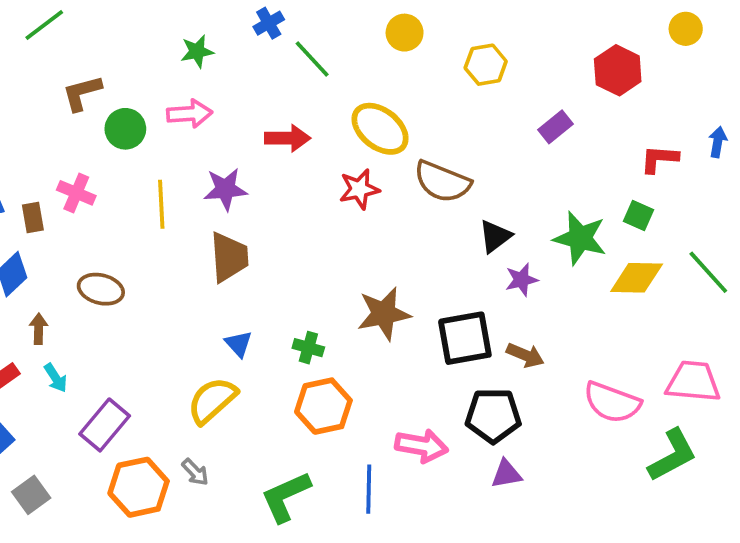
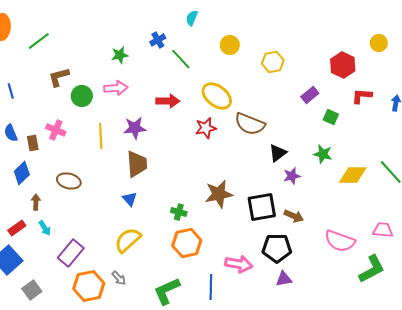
red L-shape: (659, 159) -> (362, 96), moved
green square: (638, 216) -> (331, 117), moved
green star: (580, 238) -> (323, 154), size x0.7
blue triangle: (239, 344) -> (130, 199), moved
pink trapezoid: (693, 382) -> (383, 230), size x0.7

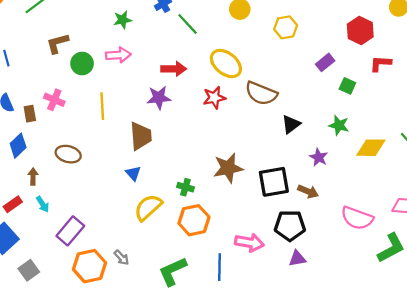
purple star: (135, 128) -> (159, 98), moved
purple star: (292, 176) -> (319, 157), moved, turned -30
yellow semicircle: (128, 240) -> (148, 207), moved

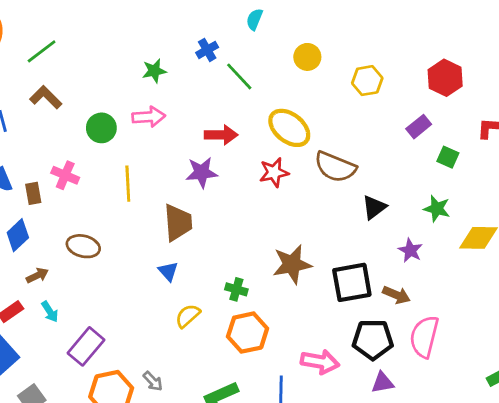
red hexagon: (360, 30) -> (445, 78), moved
brown L-shape: (58, 43) -> (46, 97), moved, turned 60
brown arrow: (33, 177) -> (37, 275), turned 63
yellow semicircle: (148, 207) -> (188, 316), size x0.7
pink semicircle: (357, 218) -> (424, 337), moved, turned 84

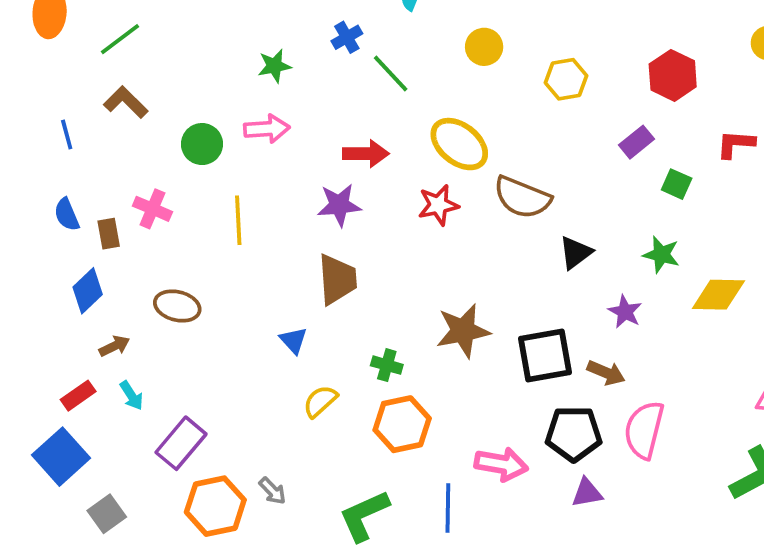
brown trapezoid: (178, 223) -> (337, 279), moved

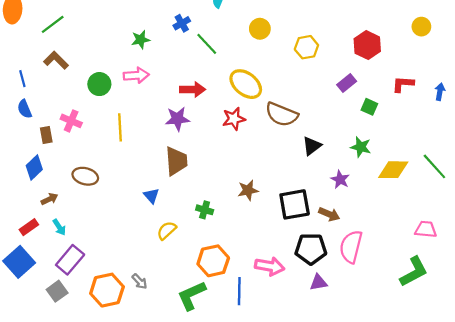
blue semicircle: (67, 215) -> (25, 109), moved
brown star: (463, 331) -> (248, 190), size x0.7
orange hexagon: (402, 424) -> (213, 261), moved
purple rectangle: (181, 443) -> (70, 260), moved
gray square: (107, 514) -> (57, 291), moved

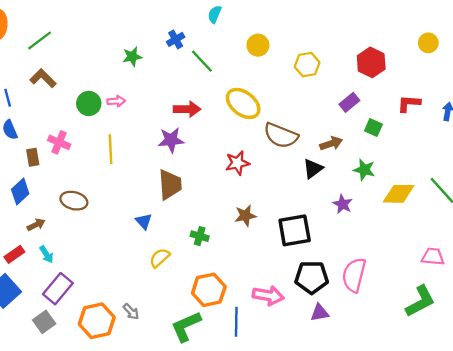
pink arrow: (136, 75) -> (116, 101), moved, size x0.7
red star: (234, 119) -> (237, 163), moved
brown arrow: (329, 214) -> (331, 143), moved, turned -42

